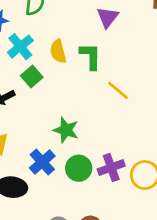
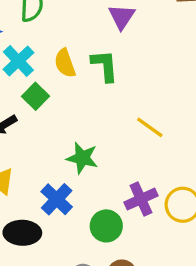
yellow line: (118, 91) -> (150, 127), moved
green circle: (79, 168) -> (106, 226), moved

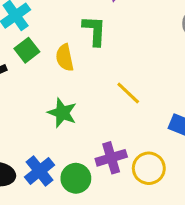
yellow semicircle: (65, 63) -> (65, 58), moved
blue cross: (57, 199) -> (40, 171), moved

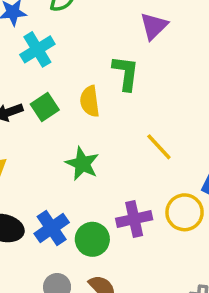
green square: (27, 50) -> (45, 107), moved
yellow circle: (149, 168) -> (185, 212), moved

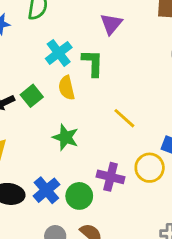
cyan cross: (37, 49) -> (59, 53), moved
purple cross: (134, 219) -> (111, 177), turned 32

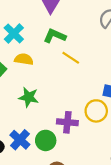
green L-shape: (93, 63) -> (55, 36), moved, turned -60
yellow semicircle: (67, 88) -> (24, 59), turned 120
yellow line: (124, 118) -> (71, 58), moved

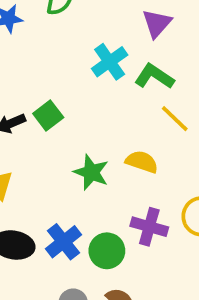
cyan cross: (14, 33) -> (110, 62), moved
yellow semicircle: (24, 59) -> (142, 162), moved

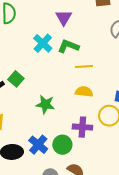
yellow line: (175, 119) -> (84, 66), turned -36
yellow semicircle: (142, 162) -> (84, 92), moved

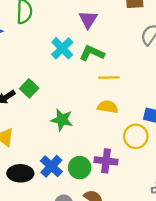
purple cross: (82, 127) -> (106, 161), moved

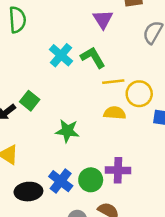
purple triangle: (88, 19) -> (103, 19), moved
green L-shape: (92, 53) -> (93, 57), turned 40
yellow circle: (136, 136) -> (139, 94), moved

